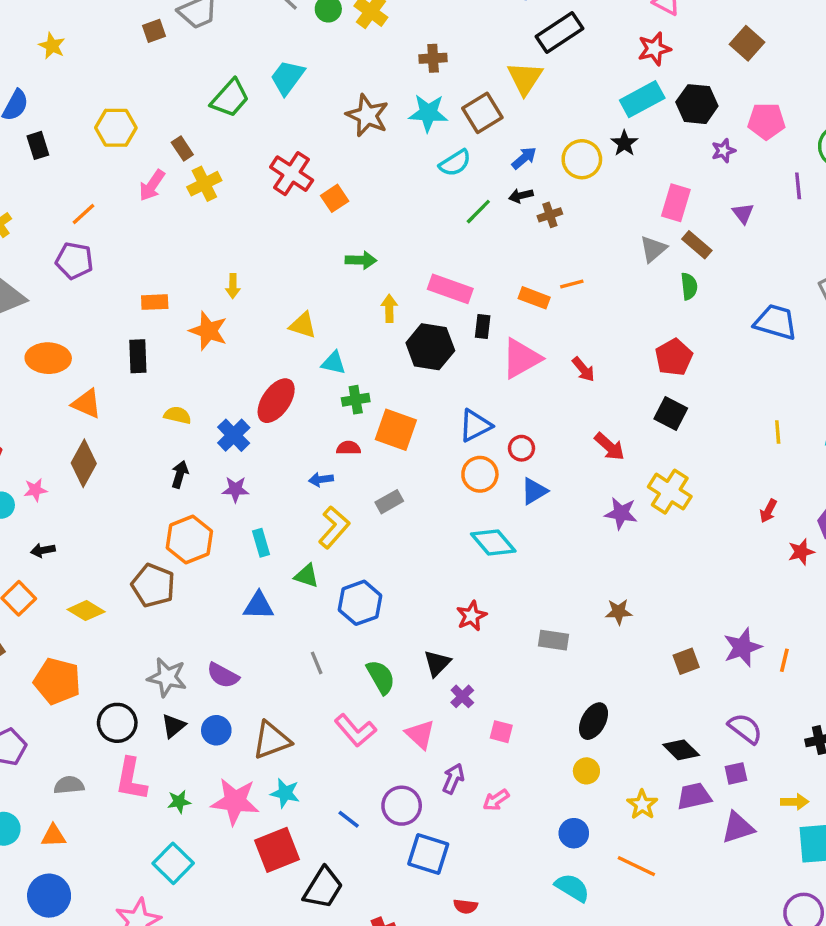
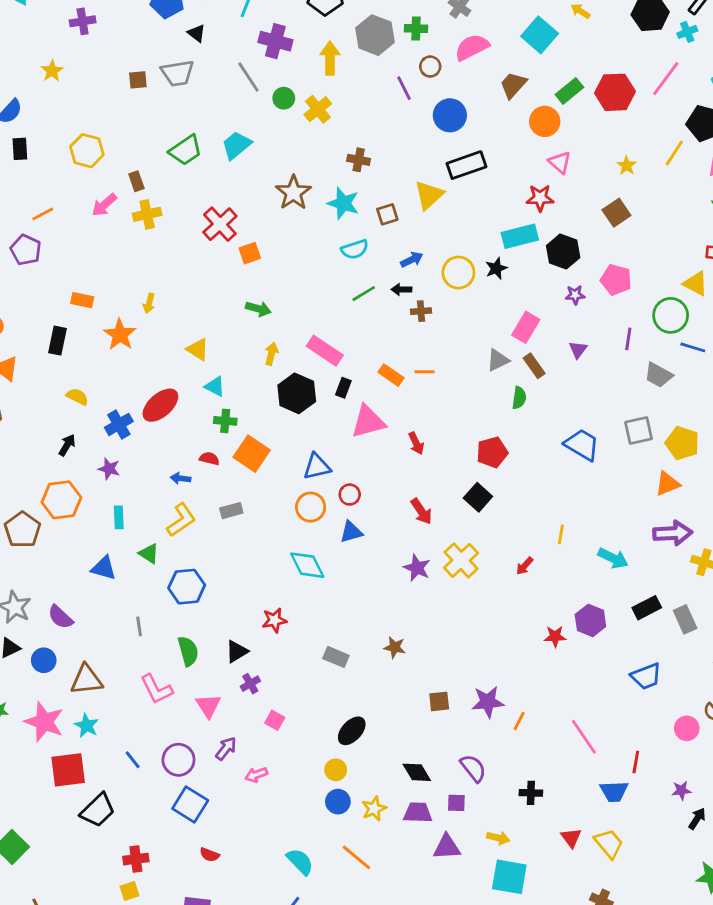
brown square: (482, 113) -> (387, 214), size x0.7
red arrow: (768, 511) -> (525, 566), moved
blue circle: (574, 833) -> (338, 802), moved

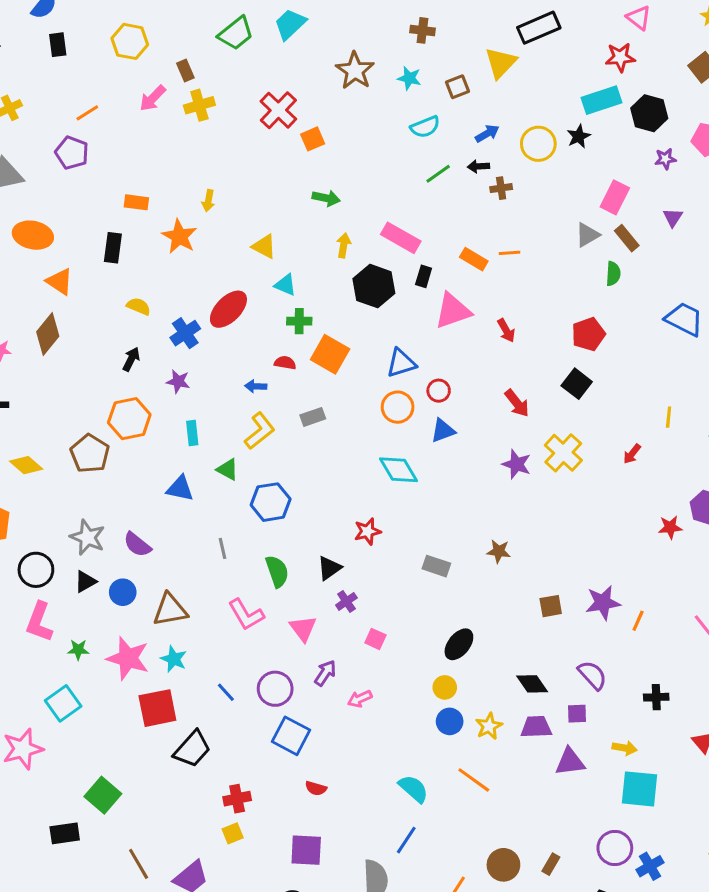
cyan star: (343, 203) -> (409, 78), size x0.7

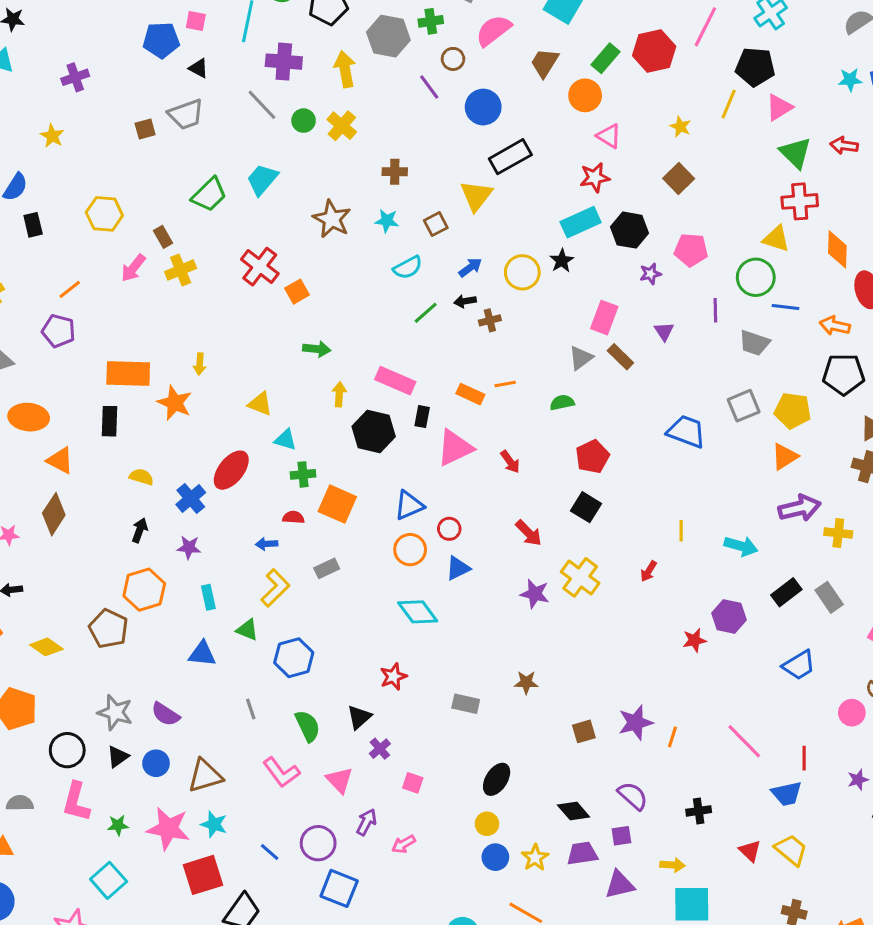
orange rectangle: (136, 202) -> (128, 373), size x1.8
green semicircle: (613, 274) -> (562, 403), moved, turned -100

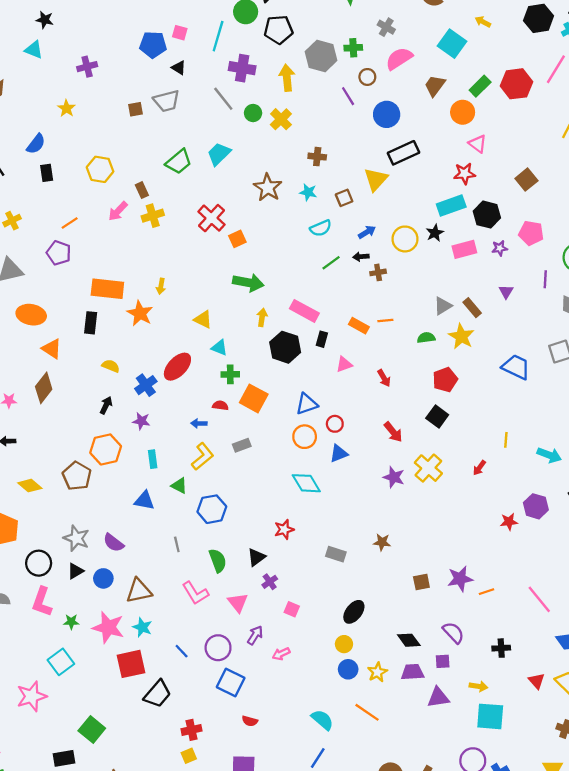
yellow star: (680, 127) -> (461, 336), moved, size x1.6
pink rectangle: (604, 318) -> (464, 249), moved, turned 50
green arrow: (317, 349) -> (248, 283), size x1.5
pink triangle: (455, 448) -> (344, 364), size x0.6
orange line: (672, 737) -> (487, 592), turned 49

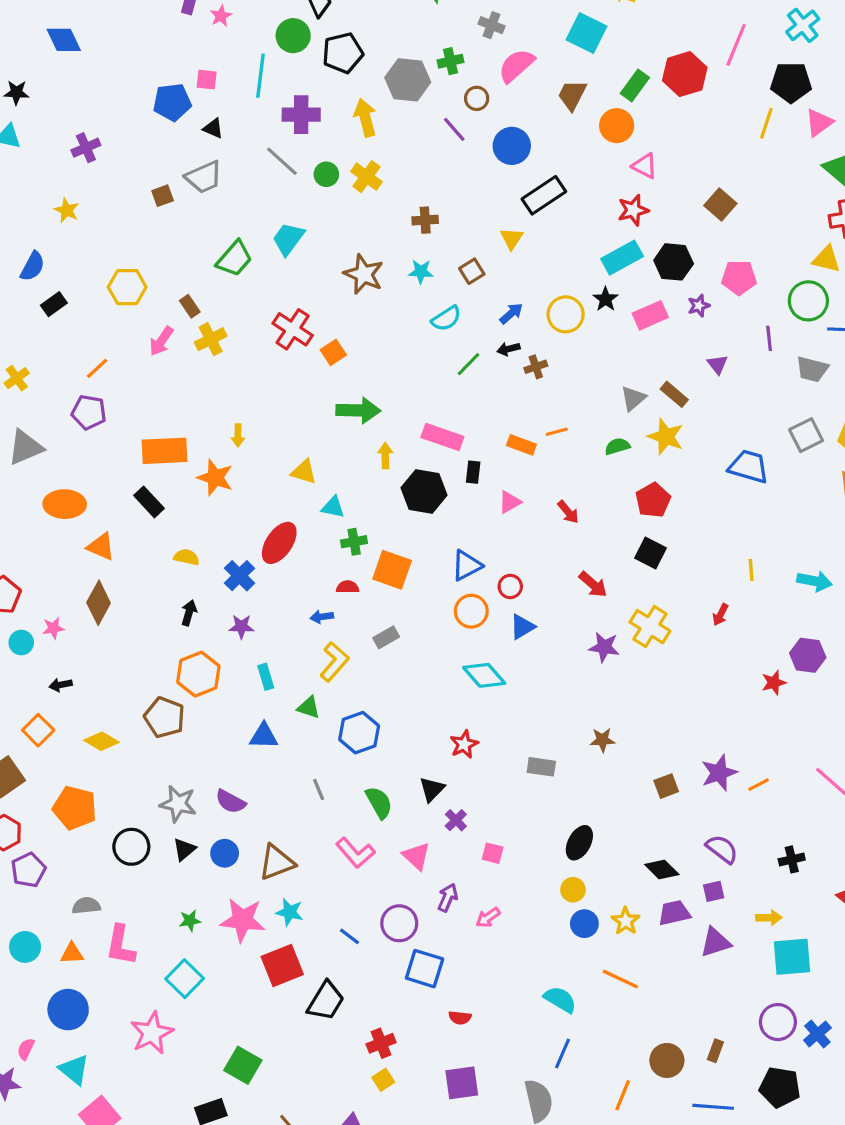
black rectangle: (47, 173) -> (54, 304), turned 72
yellow triangle: (376, 179) -> (512, 238), size x0.7
black rectangle: (91, 323) -> (149, 502), turned -40
pink L-shape: (42, 602) -> (121, 945), moved

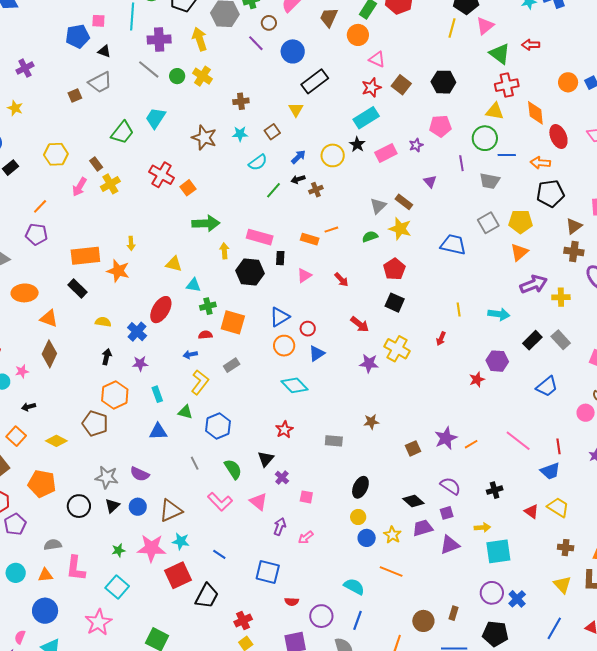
brown square: (720, 204) -> (401, 85), moved
black hexagon: (674, 262) -> (443, 82), moved
purple circle: (399, 923) -> (321, 616), moved

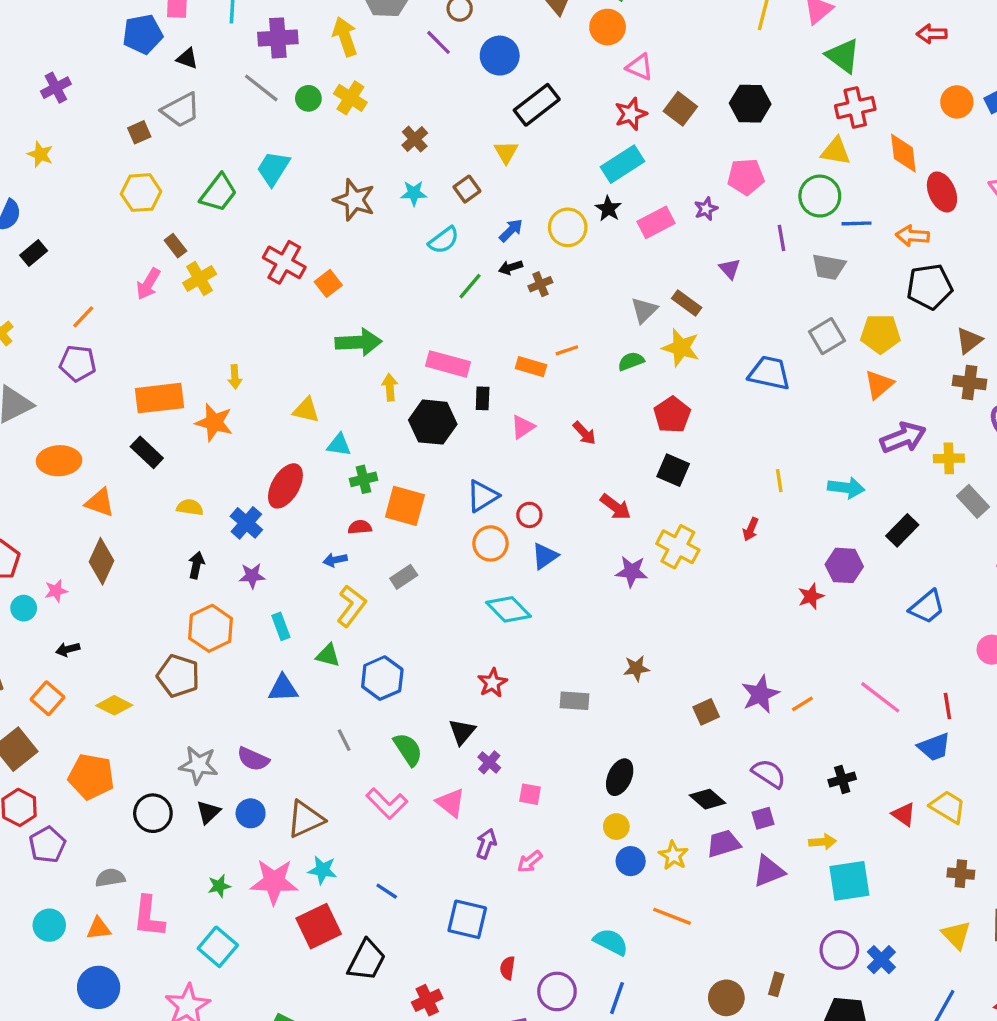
red arrow: (531, 45) -> (932, 34), moved
brown cross: (241, 101) -> (415, 139), turned -35
yellow hexagon: (56, 154) -> (141, 193), moved
gray rectangle: (561, 340) -> (973, 501), moved
red semicircle: (292, 602) -> (508, 968), turned 96

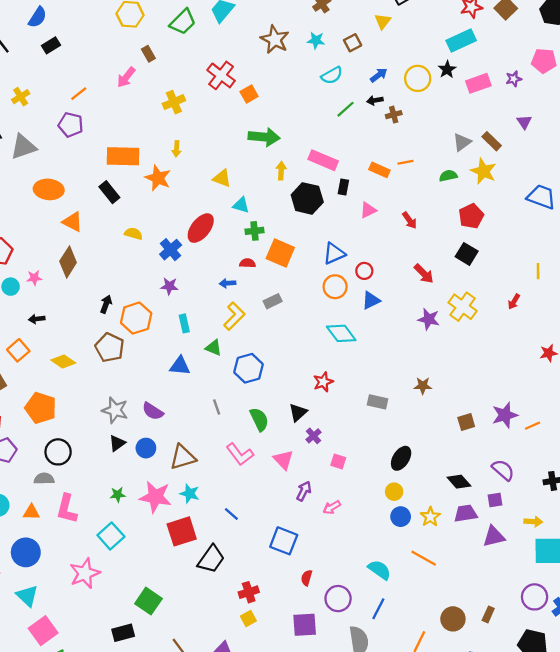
yellow cross: (200, 279) -> (174, 102), moved
black arrow: (196, 565) -> (106, 304), moved
black circle: (153, 813) -> (58, 452), moved

